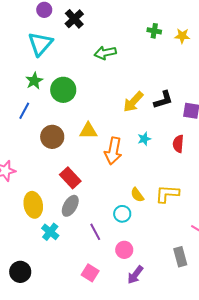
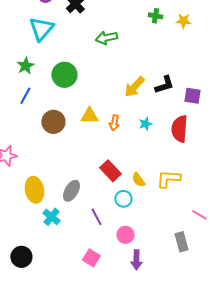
green star: (34, 81) -> (25, 66), moved
red semicircle: (178, 144) -> (179, 129), size x1.5
orange arrow: (113, 151) -> (114, 123), moved, size x0.6
red rectangle: (70, 178) -> (110, 171), moved
purple arrow: (135, 275) -> (136, 260), turned -36

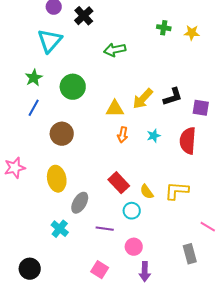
yellow triangle: (89, 116) -> (115, 109), moved
yellow ellipse: (34, 190) -> (57, 179), moved
purple line: (96, 217) -> (105, 229), turned -54

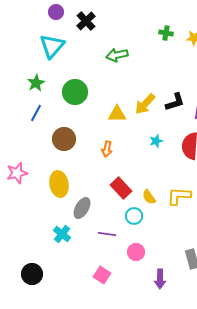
orange arrow: (123, 135) -> (107, 149), moved
purple arrow: (145, 272) -> (160, 279), moved

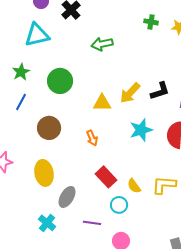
cyan triangle: (52, 46) -> (37, 35), turned 36
cyan star: (156, 141) -> (141, 130), size x1.6
orange arrow: (107, 149) -> (92, 138), turned -35

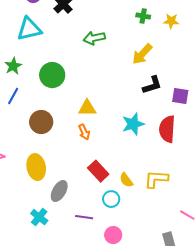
yellow arrow: (130, 93) -> (142, 54), moved
yellow triangle: (102, 103) -> (87, 108), moved

